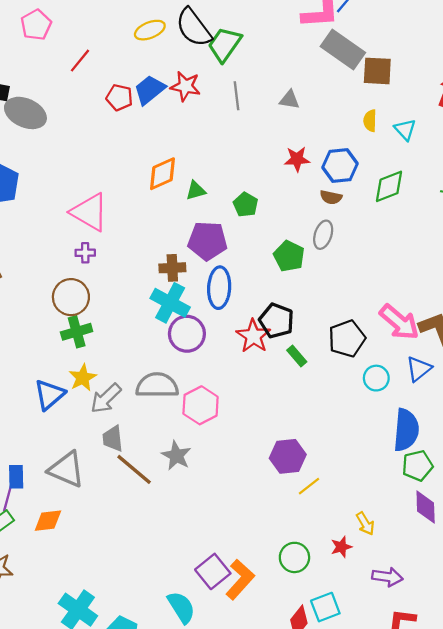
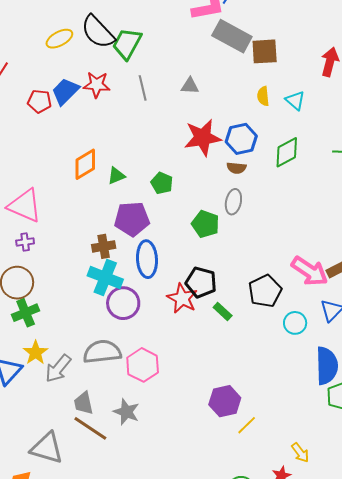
red star: (297, 159) -> (203, 138), size x1.6
gray trapezoid: (113, 439) -> (84, 403), moved
gray triangle: (67, 469) -> (47, 448), moved

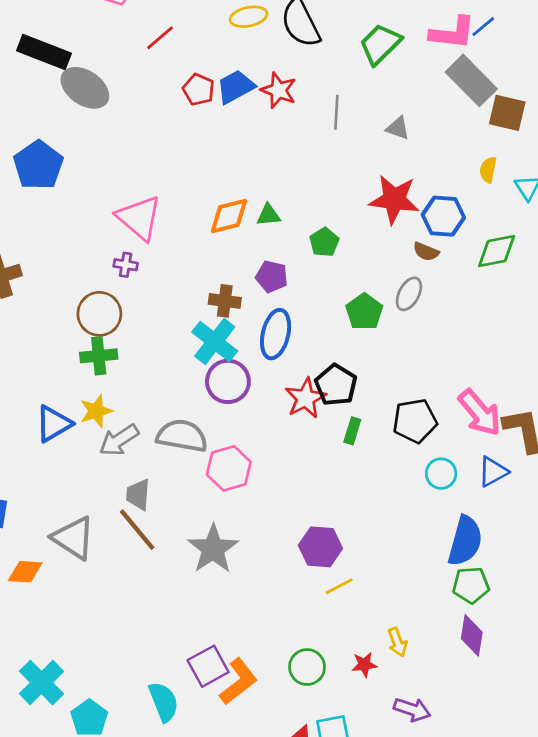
green trapezoid: (127, 44) -> (380, 44), moved
orange diamond: (85, 164) -> (229, 216), moved
purple pentagon: (132, 219) -> (272, 277), size x0.7
green rectangle: (223, 312) -> (352, 431), turned 48
gray star: (126, 412) -> (213, 549), moved, size x1.4

